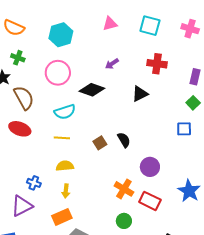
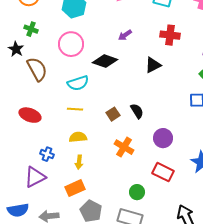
red ellipse: (20, 129) -> (30, 115), moved
orange cross: (124, 189) -> (124, 147), moved

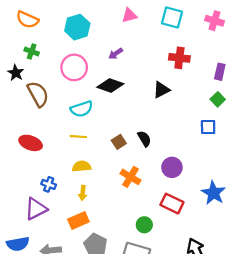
purple arrow: (125, 35) -> (116, 54), moved

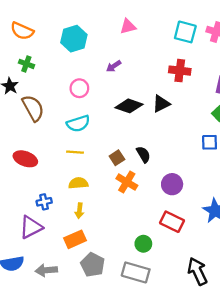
cyan square: (172, 17) -> (185, 32), moved
pink circle: (74, 67) -> (79, 88), moved, size x0.7
black diamond: (110, 86) -> (129, 106), moved
orange cross: (131, 177) -> (127, 182), moved
blue cross: (49, 184) -> (44, 202), turned -32

